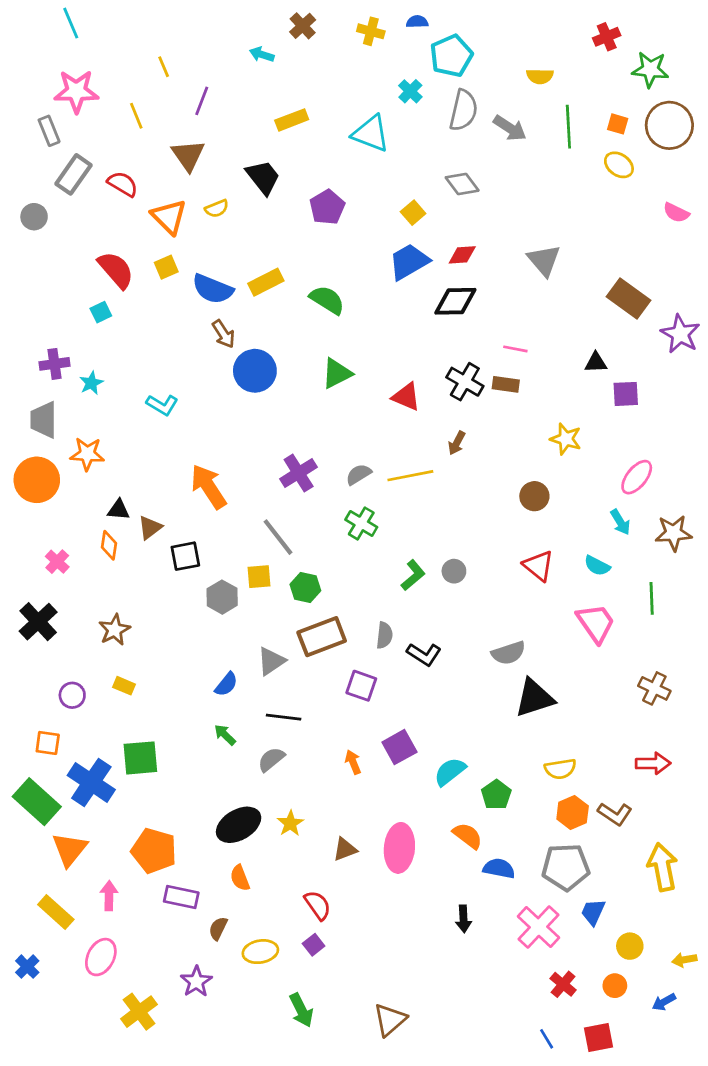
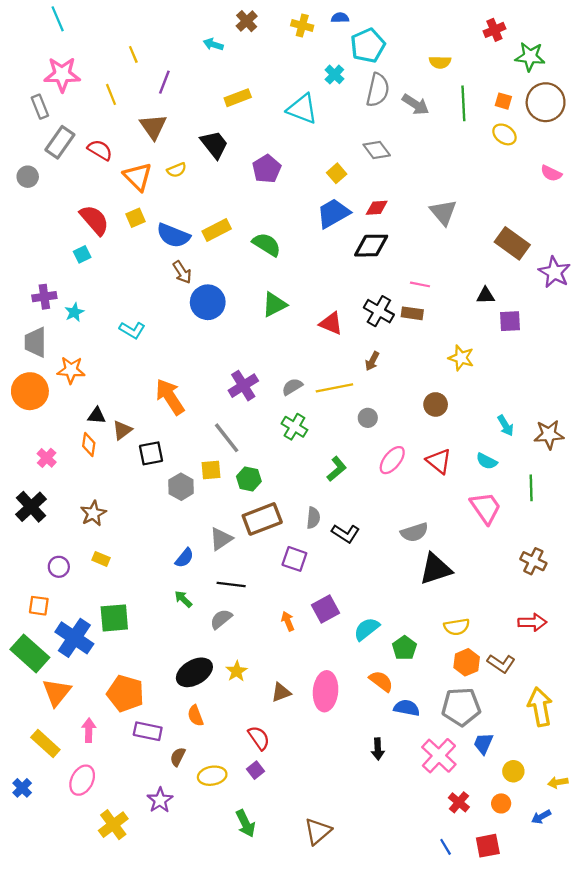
pink ellipse: (637, 477) -> (392, 460), moved
gray circle: (454, 571) -> (368, 418), moved

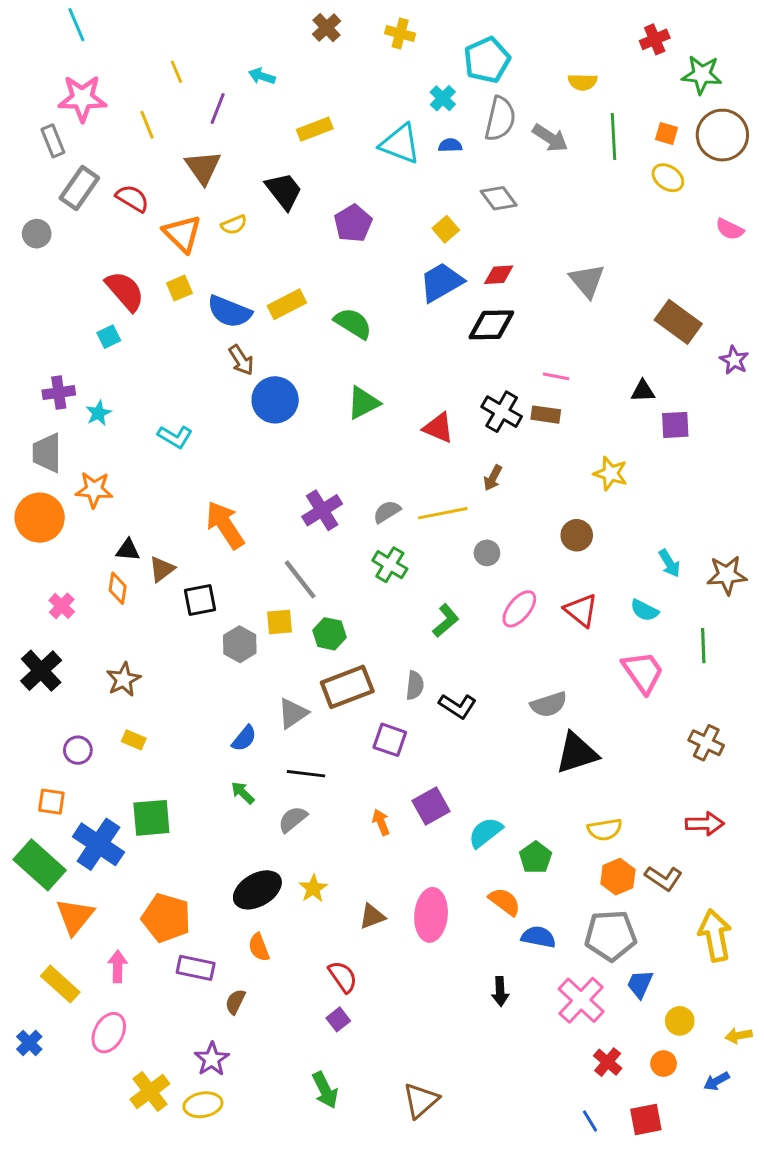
blue semicircle: (340, 18) -> (450, 145), moved
cyan arrow: (213, 44) -> (262, 76), moved
purple star: (554, 272) -> (734, 360), size x0.7
yellow ellipse: (212, 776) -> (203, 1105), moved

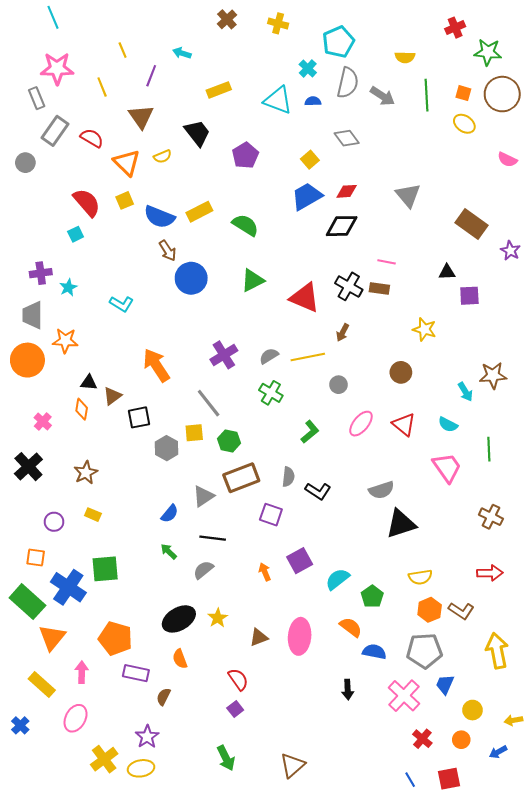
red triangle: (438, 428) -> (305, 298), size x1.4
brown star: (727, 575) -> (493, 375), moved

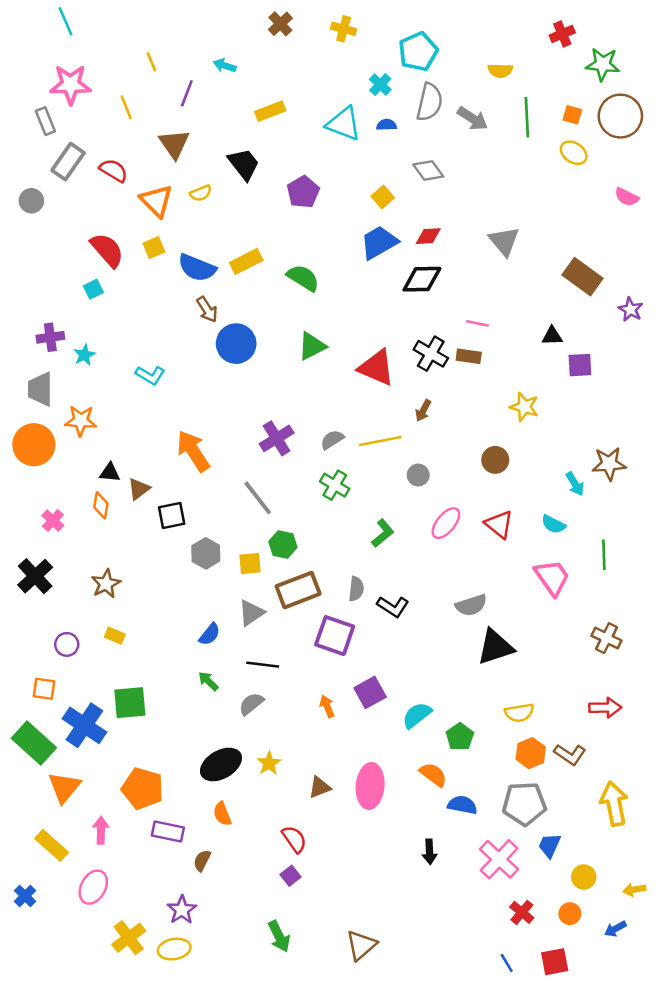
yellow square: (194, 433) -> (250, 564), moved
purple square: (271, 515) -> (335, 636), size x1.4

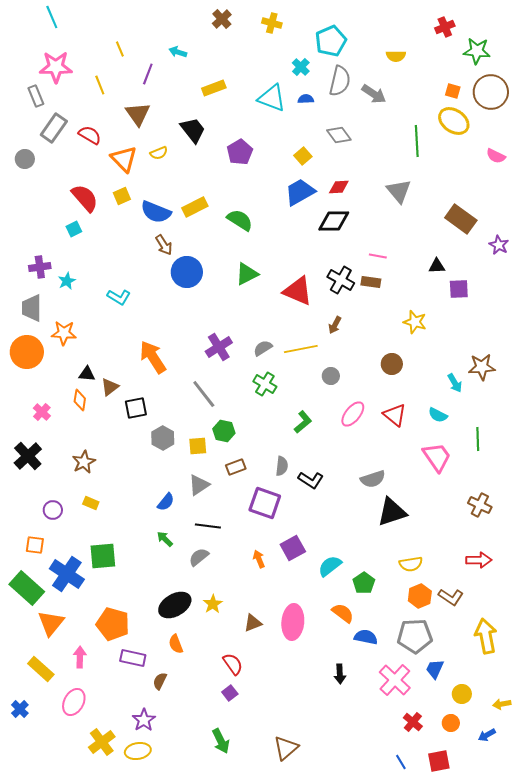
green line: (527, 117) -> (417, 141), moved
yellow ellipse: (574, 153) -> (454, 121), size x1.4
brown rectangle: (298, 590) -> (236, 467), size x0.6

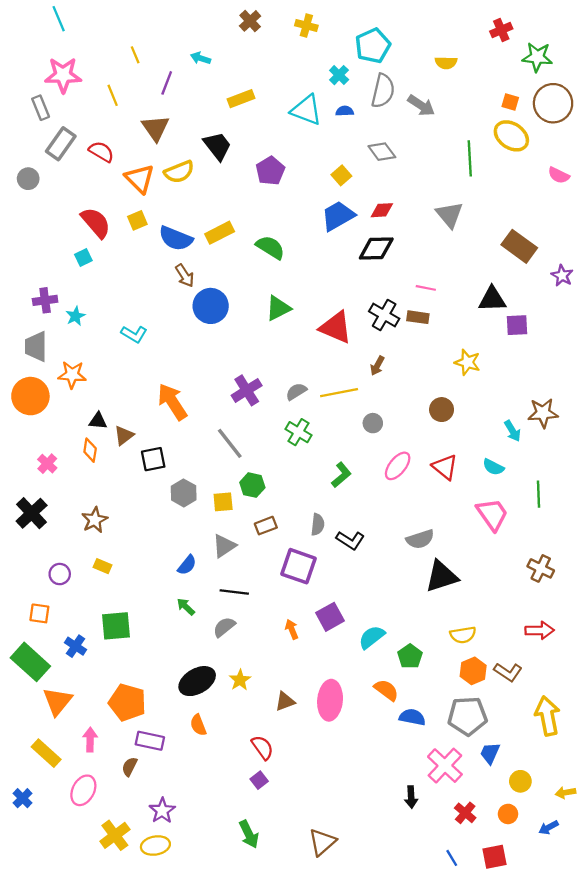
yellow semicircle: (159, 153) -> (179, 172), size x1.5
black triangle: (437, 266) -> (492, 299), size x1.5
blue cross: (67, 574) -> (75, 646), size x0.6
black arrow: (340, 674) -> (411, 797), moved
brown semicircle: (160, 681) -> (130, 767), moved

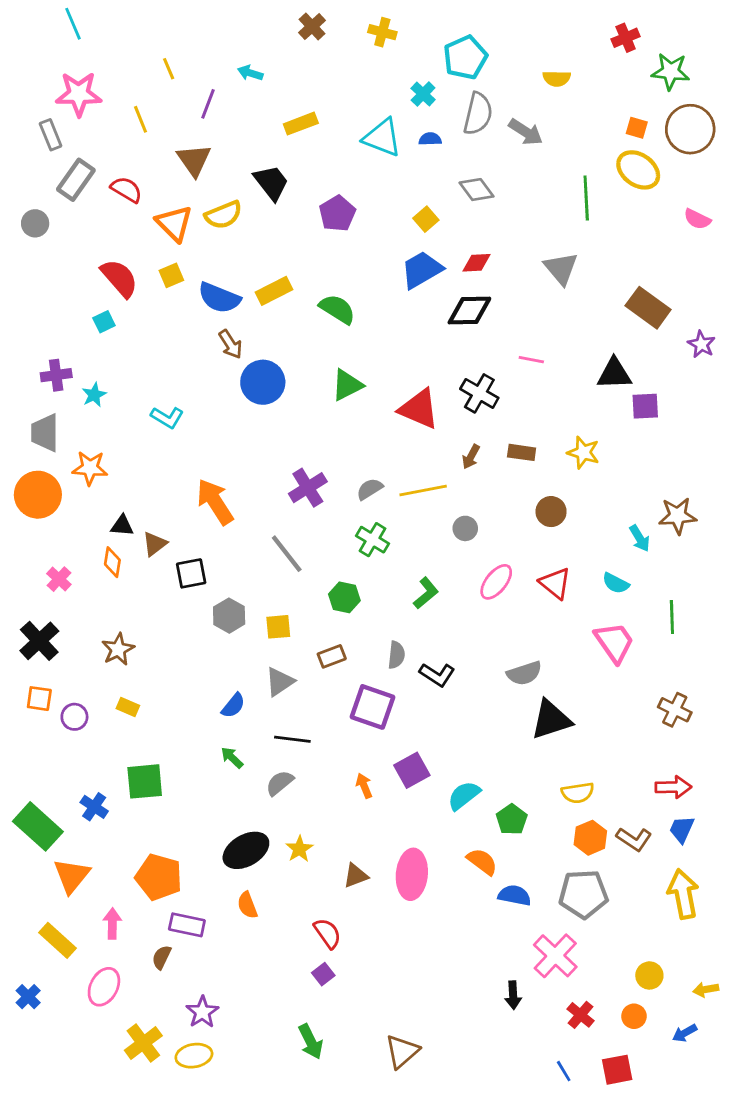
brown rectangle: (418, 317) -> (522, 452), moved
green hexagon: (252, 485) -> (344, 597), moved
orange square: (39, 613) -> (39, 699), moved
blue trapezoid: (490, 753) -> (682, 829), moved

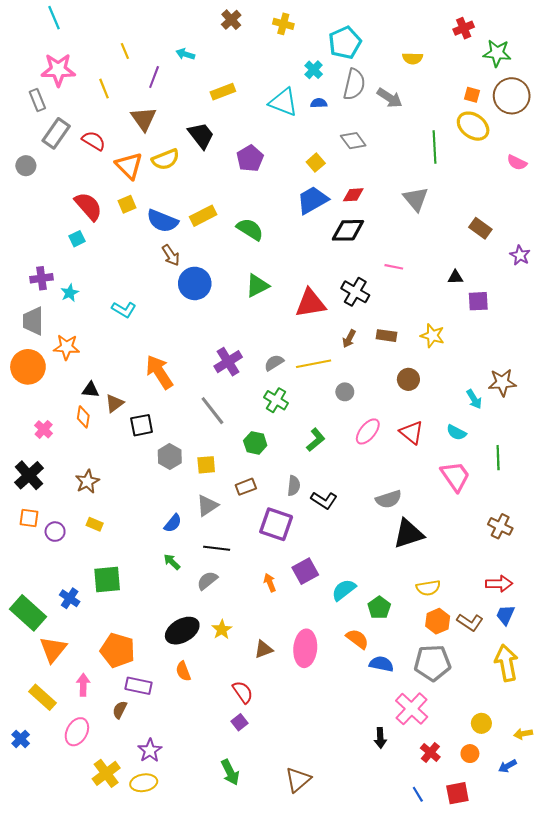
brown rectangle: (648, 308) -> (480, 228), size x0.7
black triangle: (614, 374) -> (455, 277), size x0.6
red triangle: (419, 409) -> (310, 303), turned -32

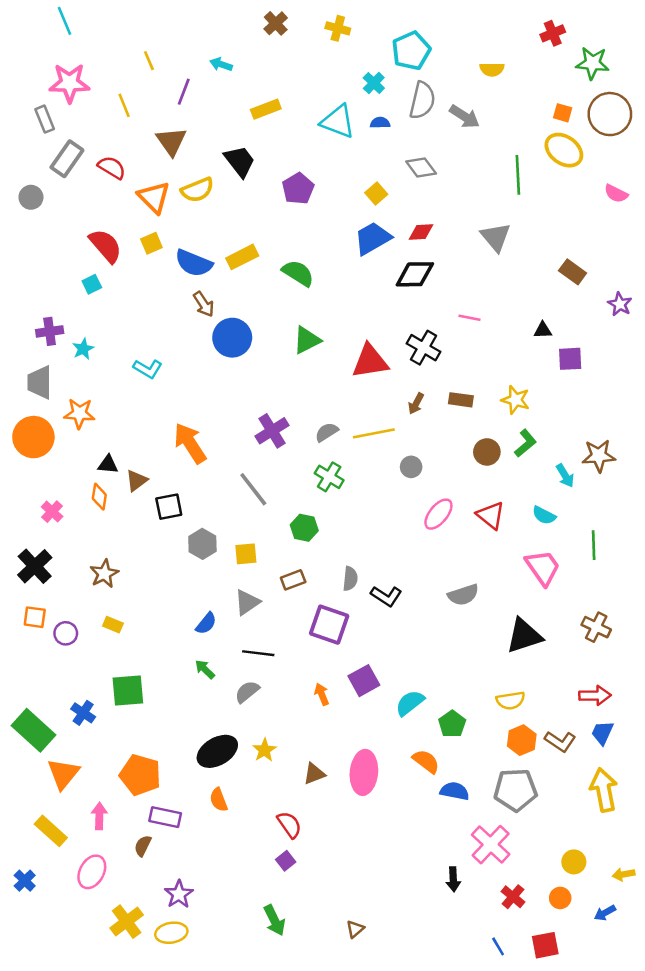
green L-shape: (316, 440) -> (525, 443), moved
black triangle: (408, 534) -> (524, 636), moved
brown triangle: (298, 780) -> (355, 929), size x0.6

